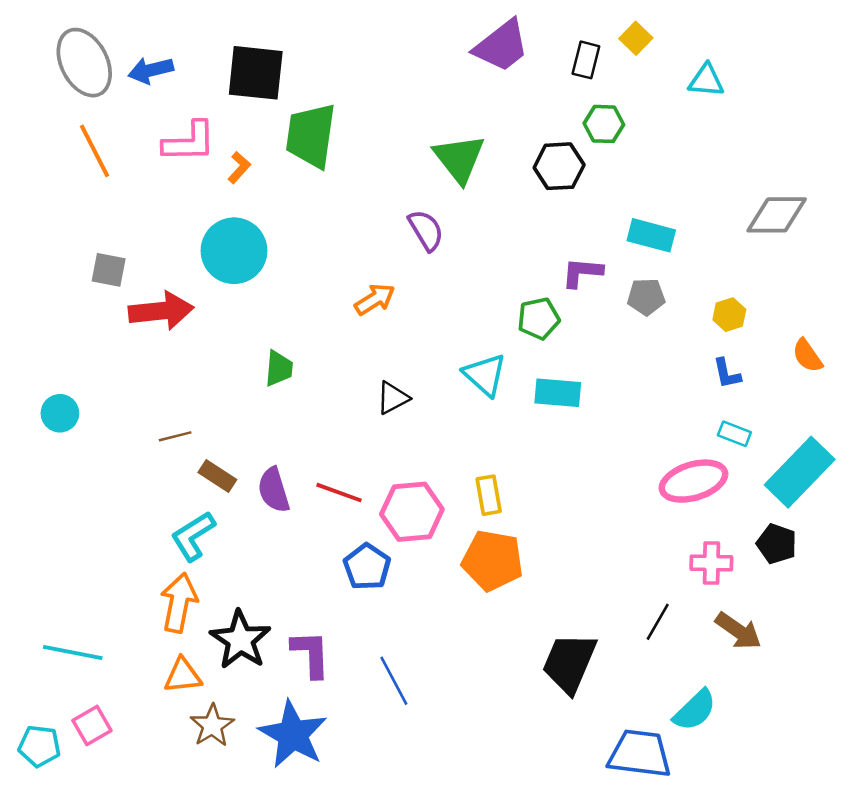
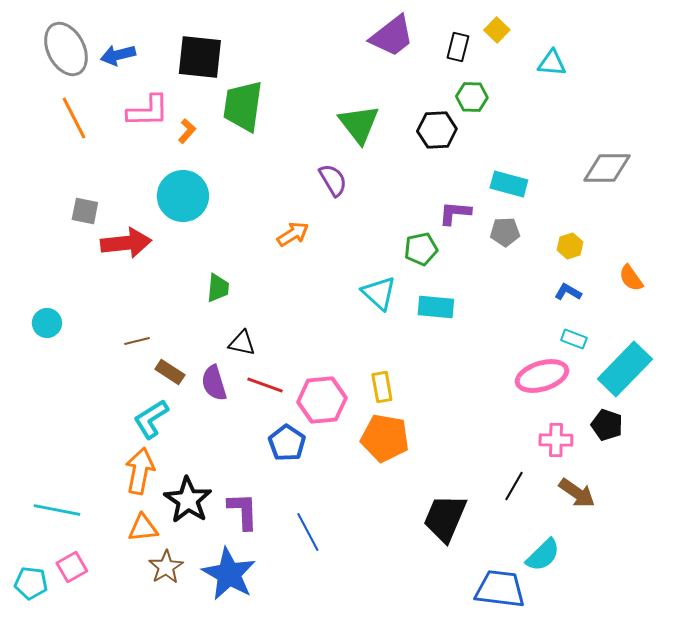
blue L-shape: (727, 374) -> (568, 292), turned 132
black triangle: (393, 398) -> (242, 343), moved, turned 40

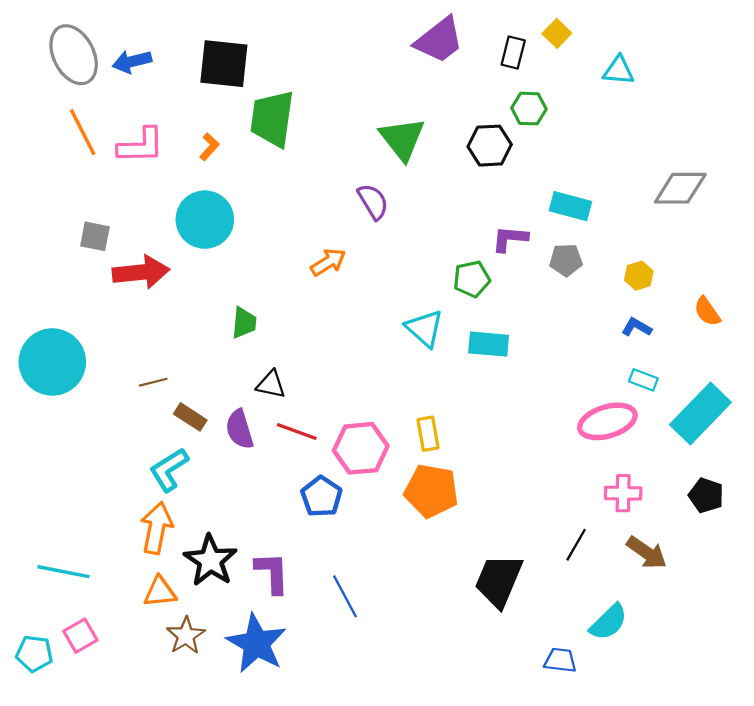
pink L-shape: (148, 111) -> (141, 146), moved
cyan circle: (47, 323) -> (52, 362), size x2.0
black pentagon: (607, 425) -> (706, 495), moved
blue trapezoid: (500, 589) -> (560, 660), size x0.6

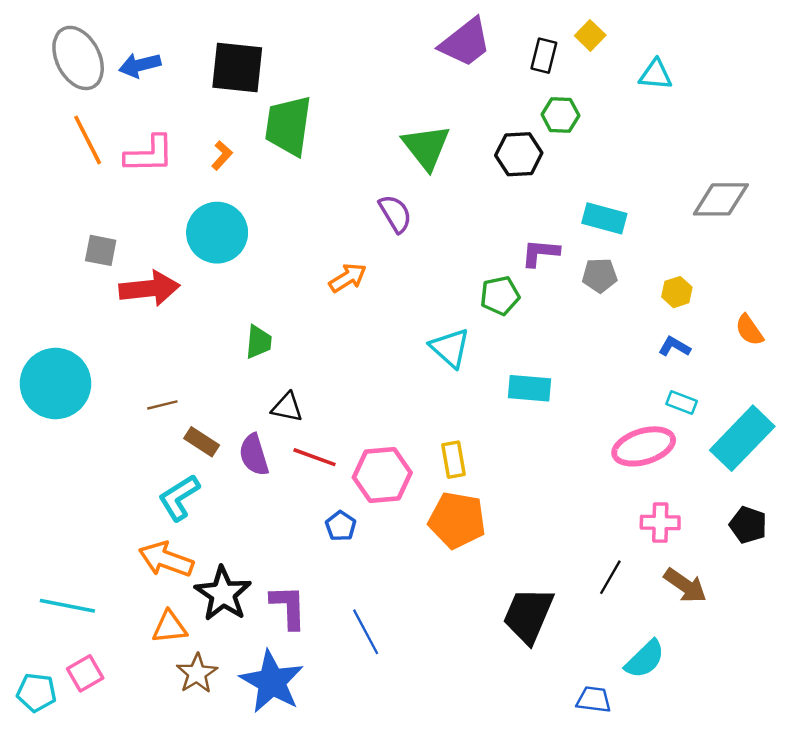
cyan rectangle: (489, 344) -> (530, 388), moved
blue pentagon: (321, 497) -> (341, 526), size x0.7
orange arrow: (157, 528) -> (166, 559), turned -81

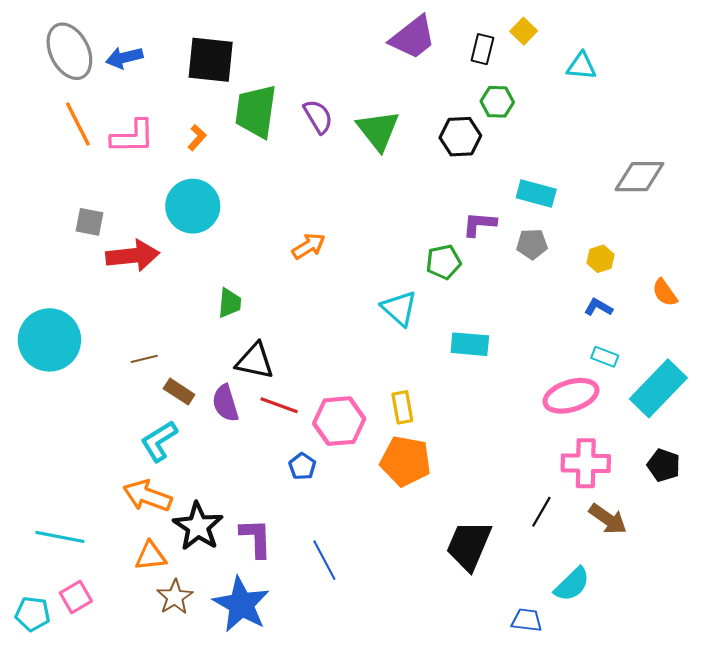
purple semicircle: (395, 214) -> (318, 117), moved
black triangle: (287, 407) -> (255, 361), size x1.4
pink cross: (660, 523) -> (586, 463), size x1.4

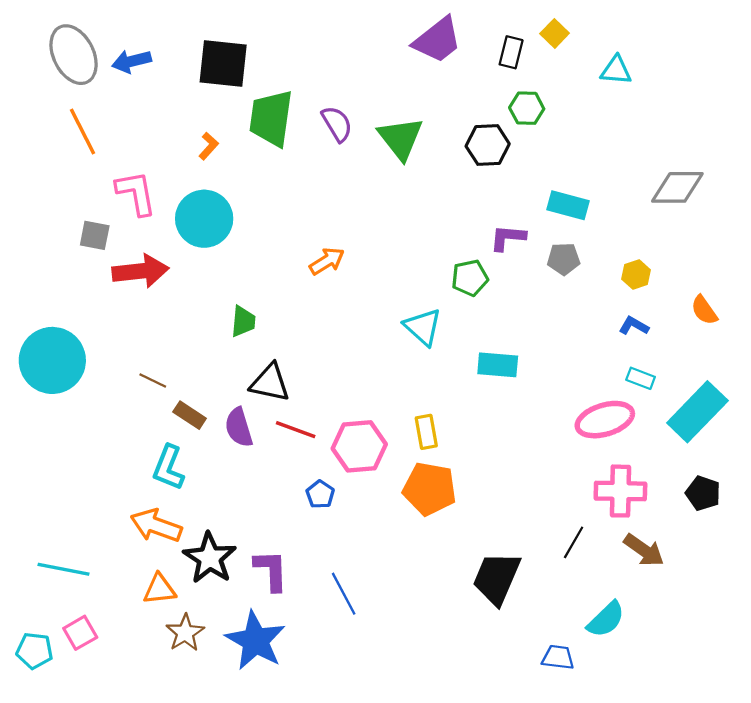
pink L-shape: (133, 137) -> (136, 193), moved, turned -99
brown line: (144, 359) -> (153, 381), turned 40
cyan L-shape: (159, 441) -> (168, 468), turned -36

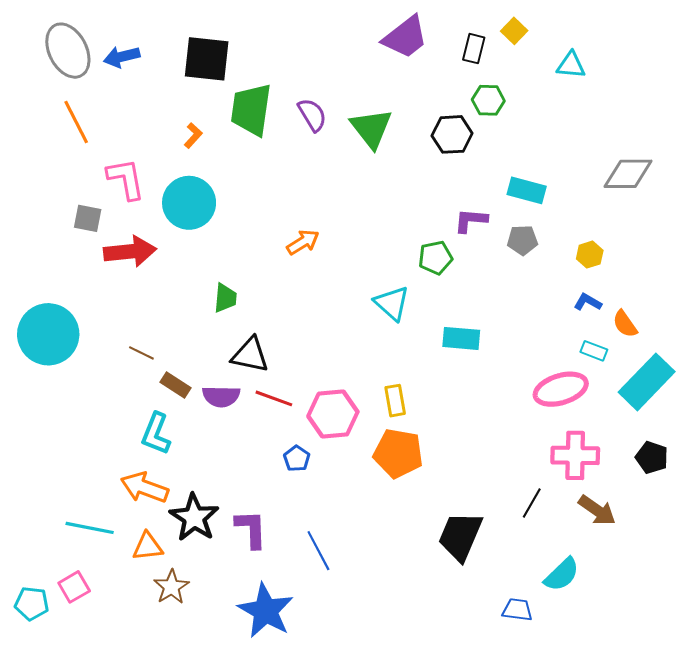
orange semicircle: (704, 310) -> (625, 324), moved
purple semicircle: (239, 427) -> (221, 396), turned -72
cyan line: (63, 569) -> (90, 528), moved
blue star: (255, 641) -> (266, 611), moved

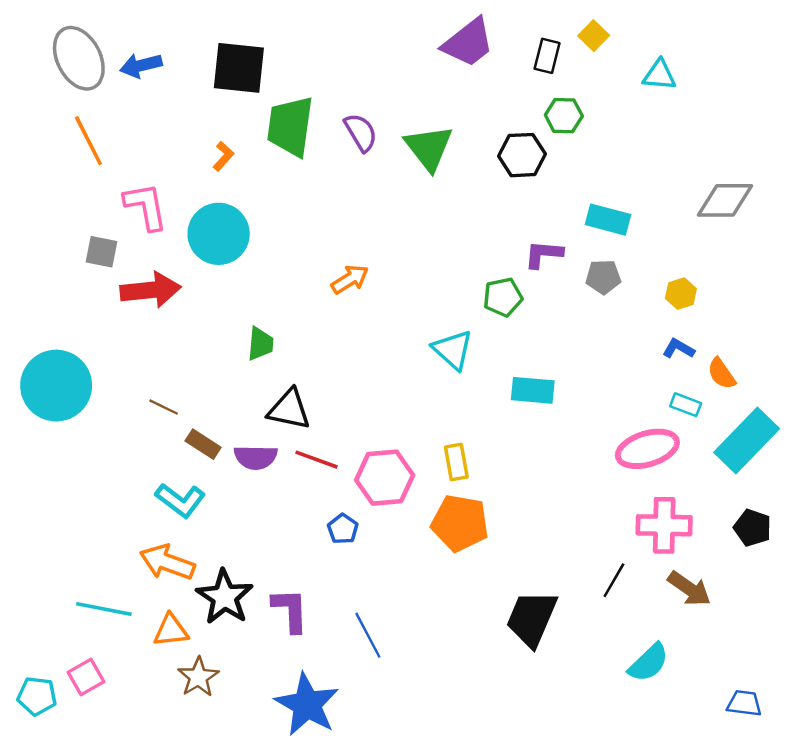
cyan L-shape: (156, 434) -> (180, 500), turned -75
blue trapezoid: (517, 610) -> (744, 703), moved

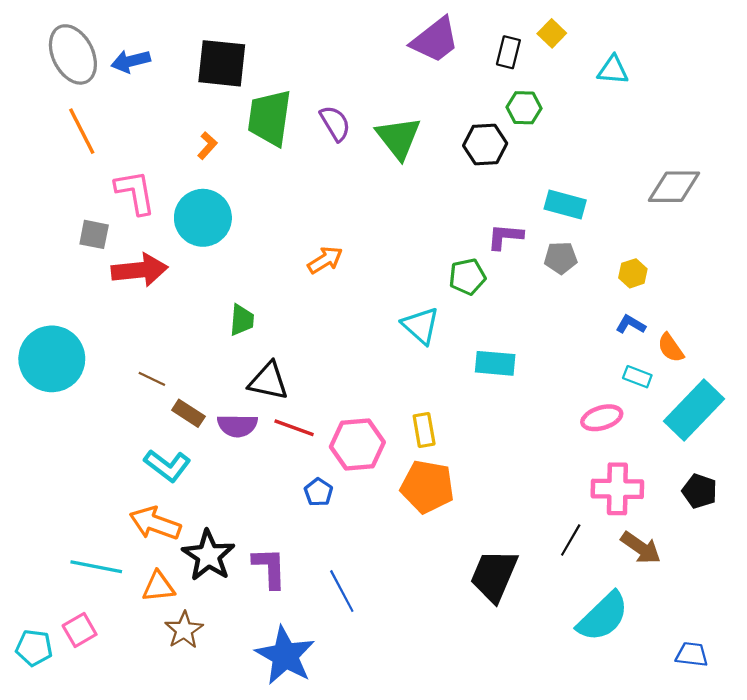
pink ellipse: (647, 449) -> (602, 418), size x0.7
cyan semicircle: (649, 663) -> (603, 617), size x1.4

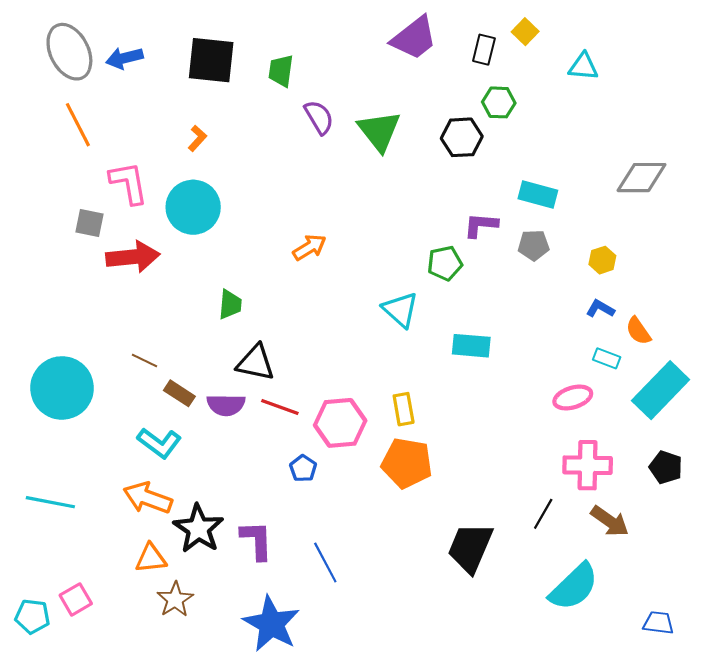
green trapezoid: (270, 118) -> (281, 71), moved, size x0.6
cyan circle: (52, 359) -> (62, 388), moved
cyan line: (96, 567) -> (50, 502), moved

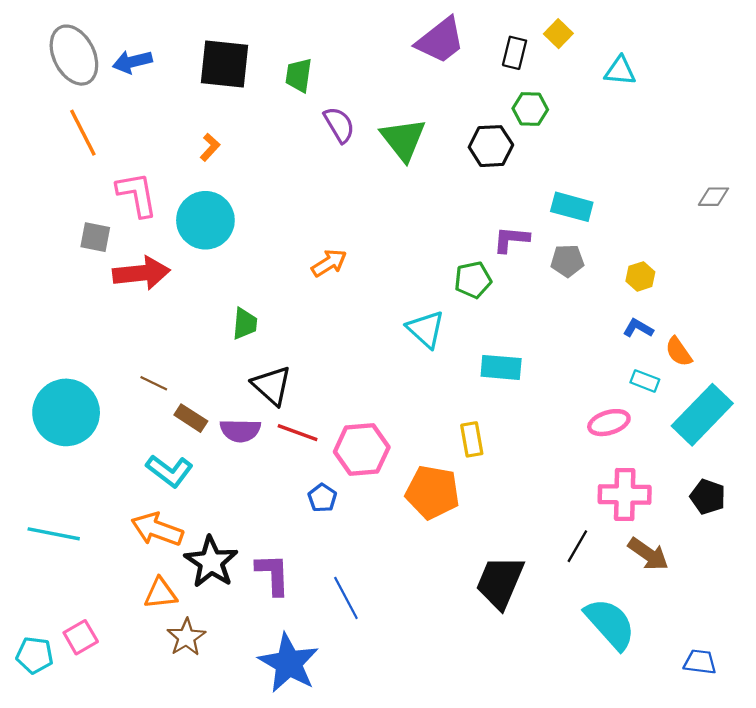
gray diamond: (642, 178) -> (713, 197), moved, size x0.6
black triangle: (256, 363) -> (272, 385), turned 30
yellow rectangle: (404, 409) -> (472, 439), moved
cyan semicircle: (574, 587) -> (610, 624), turned -88

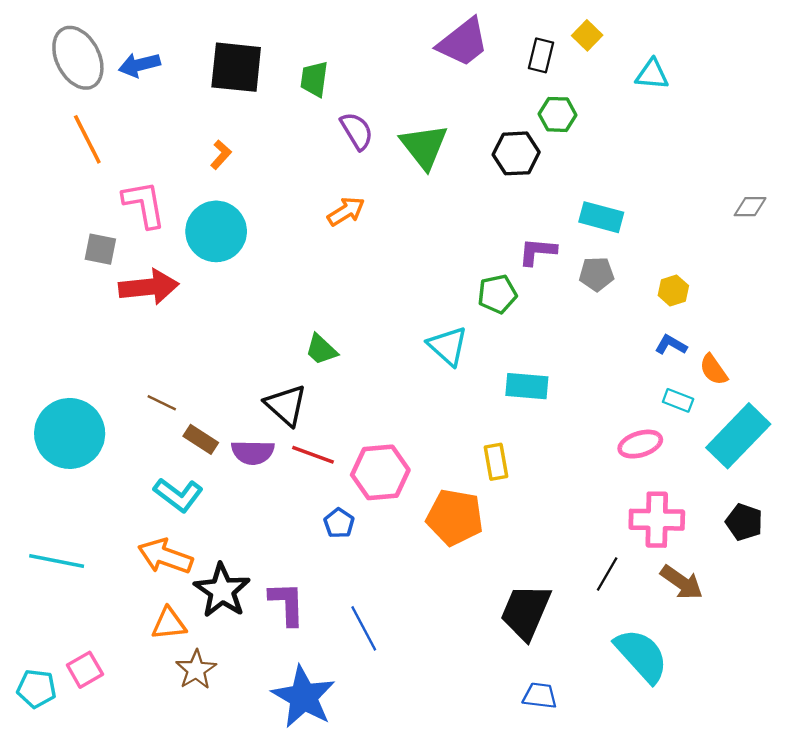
orange arrow: (329, 263) -> (346, 211), moved
green trapezoid: (245, 324) -> (321, 350), moved, turned 128
blue trapezoid: (700, 662) -> (540, 696), moved

